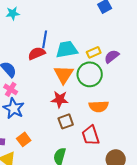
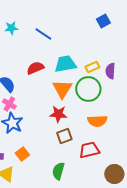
blue line: (45, 39) -> (43, 34), moved, turned -66
purple semicircle: (112, 56) -> (110, 71), turned -49
red trapezoid: (91, 135) -> (89, 150), turned 95

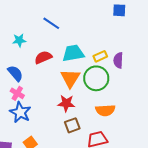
blue square: (103, 21) -> (119, 10), moved, turned 32
cyan star: (11, 28) -> (19, 40), moved

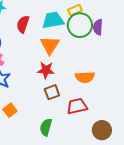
yellow rectangle: (100, 56) -> (75, 10), moved
red semicircle: (43, 57) -> (23, 24), turned -48
green circle: (96, 78) -> (80, 25), moved

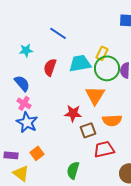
yellow rectangle: (75, 10) -> (102, 53), turned -40
orange triangle: (50, 45) -> (95, 95), moved
brown square: (52, 92) -> (88, 130), moved

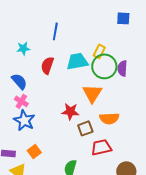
blue line: (58, 33) -> (55, 31), turned 66

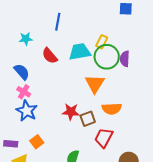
red semicircle: (47, 65) -> (50, 56), turned -60
red star: (70, 111) -> (71, 112), moved
red trapezoid: (101, 147) -> (104, 138), turned -50

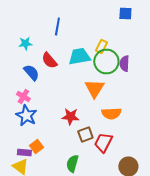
blue semicircle: (22, 72) -> (31, 72), moved
brown square: (88, 119) -> (85, 134), moved
purple rectangle: (11, 144) -> (24, 152), moved

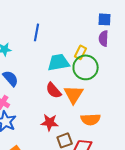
red semicircle: (49, 60) -> (54, 90), moved
purple semicircle: (124, 64) -> (104, 38), moved

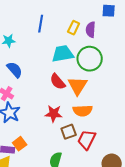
purple semicircle: (104, 38) -> (91, 30), moved
yellow rectangle: (81, 52) -> (74, 28), moved
orange semicircle: (91, 119) -> (83, 111), moved

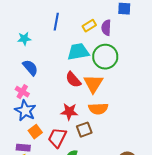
yellow rectangle: (74, 28) -> (89, 26), turned 32
red trapezoid: (87, 140) -> (57, 138), moved
orange square: (20, 144) -> (35, 132), moved

